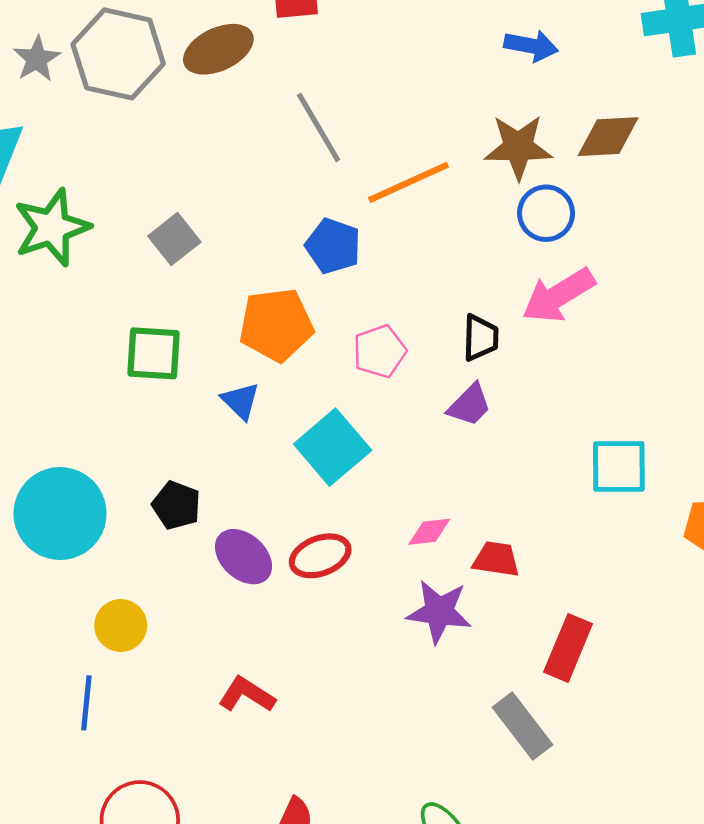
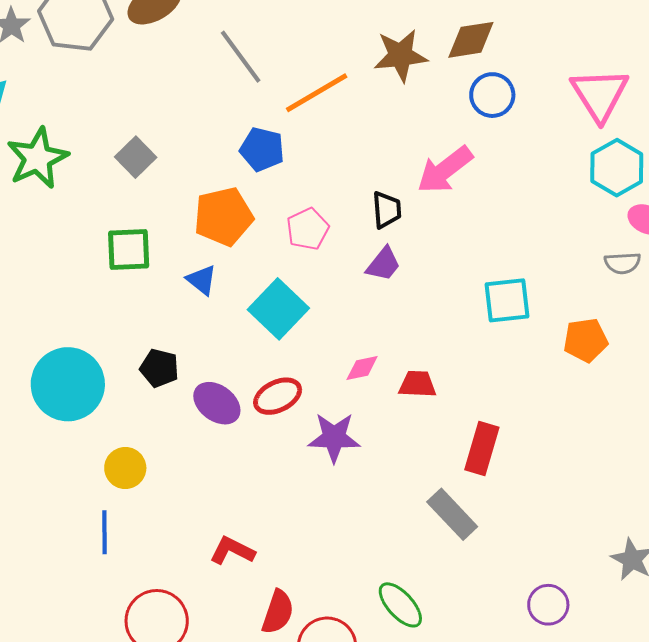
blue circle: (546, 213) -> (492, 95), moved
purple star: (439, 612) -> (334, 437), moved
red L-shape: (247, 695) -> (232, 551), moved

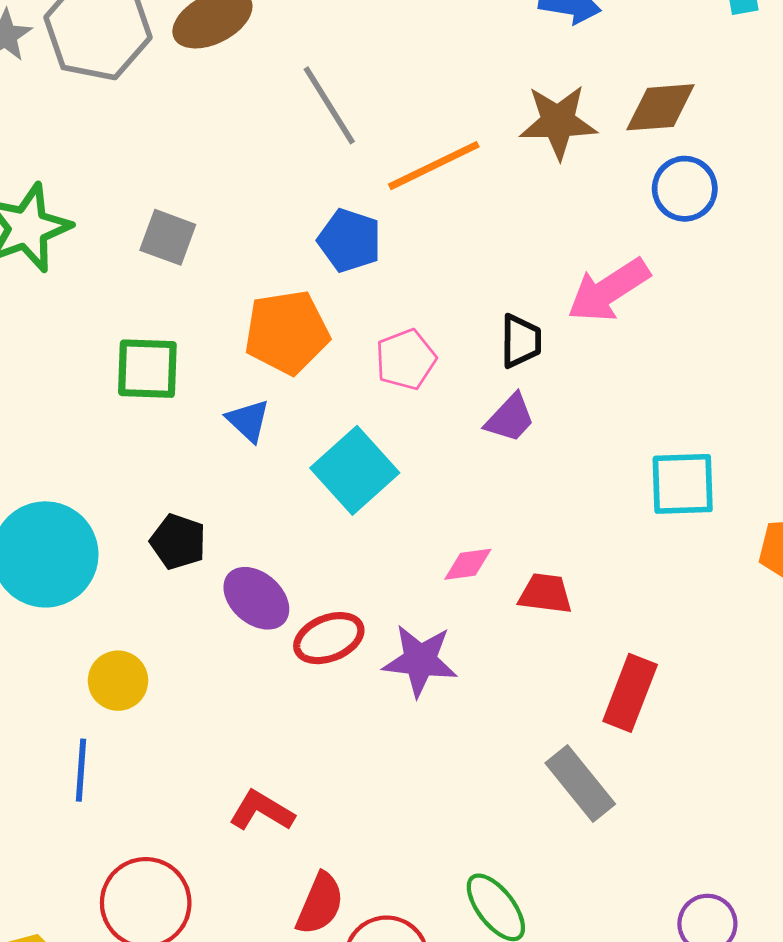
gray square: (136, 157) -> (168, 237), turned -30
red ellipse: (278, 396) -> (329, 638), moved

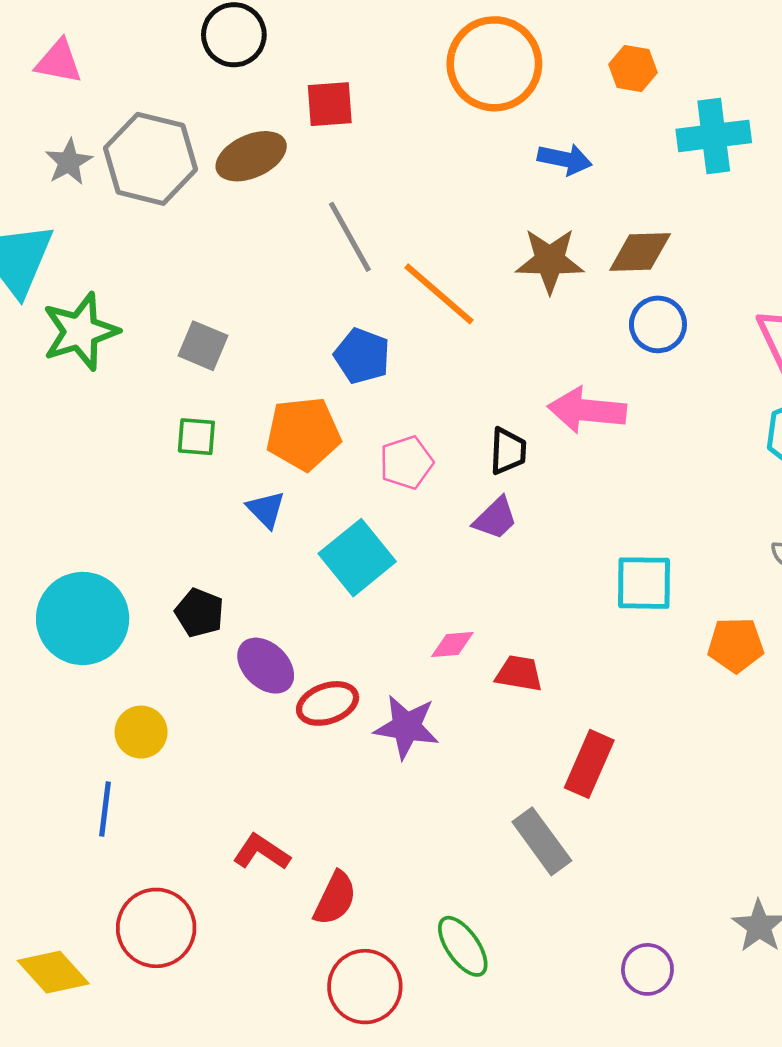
orange line: (434, 166) -> (439, 294), turned 64
pink arrow: (609, 290) -> (587, 410), turned 36
green square: (147, 369) -> (196, 437), moved, size x0.7
red semicircle: (320, 904) -> (335, 898), moved

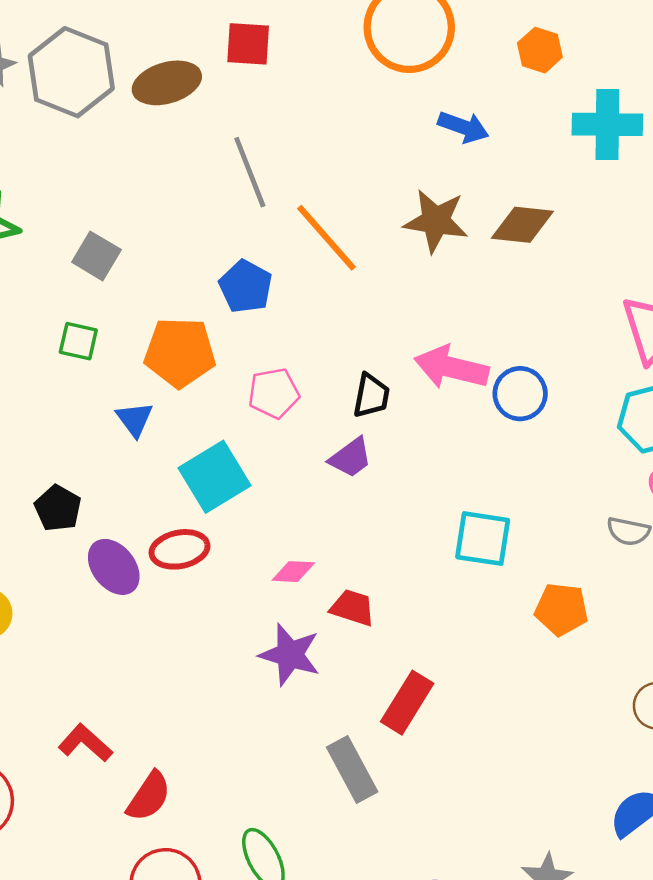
blue circle: (658, 324) -> (520, 394), moved
red ellipse: (328, 703) -> (180, 549), moved
purple star: (407, 727) -> (290, 655), moved

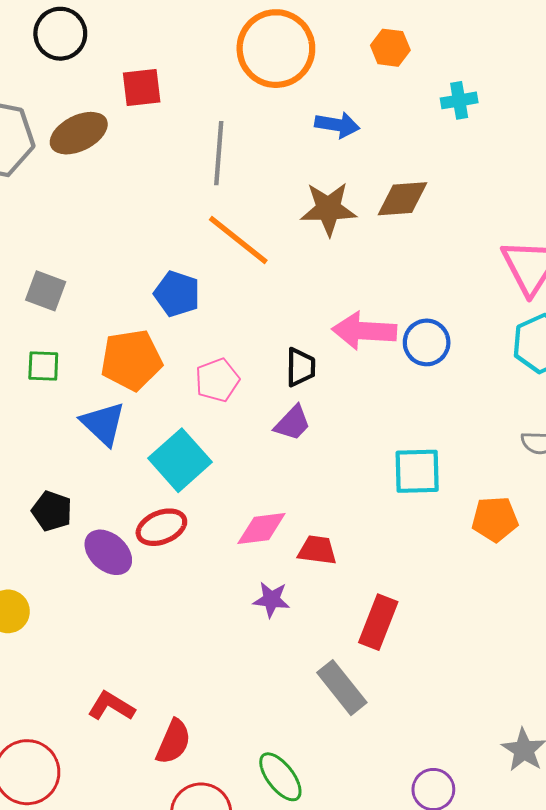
cyan cross: (607, 124) -> (459, 100), size x0.6
gray line: (250, 172) -> (219, 153), moved, turned 36
blue triangle: (135, 419) -> (103, 424), size x1.4
pink diamond: (293, 572) -> (261, 529), size x1.4
purple star: (290, 655) -> (271, 600), size x0.7

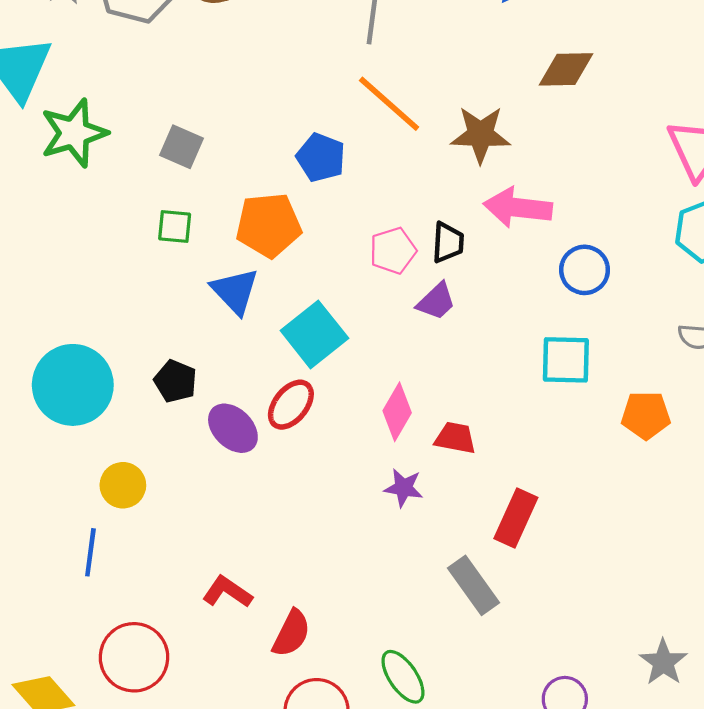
brown star: (328, 209) -> (480, 135), moved
blue circle: (427, 342) -> (585, 270), moved
pink pentagon: (217, 380) -> (393, 251), moved
red ellipse: (161, 527) -> (291, 405), turned -33
pink diamond: (261, 529) -> (397, 412), turned -56

